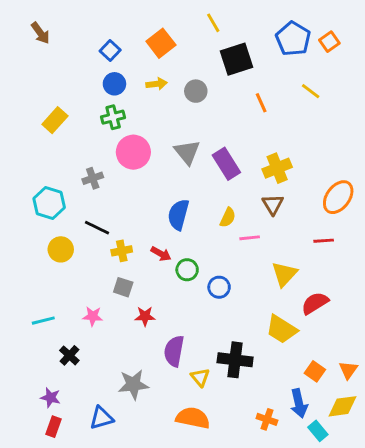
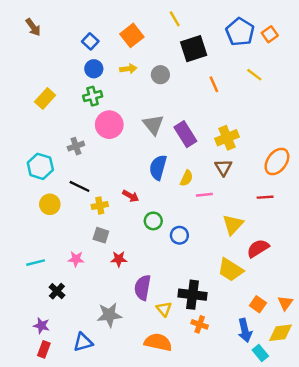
blue semicircle: (178, 215) -> (158, 167), moved
red arrow: (161, 254) -> (131, 196), moved
orange cross: (267, 419) -> (200, 324), moved

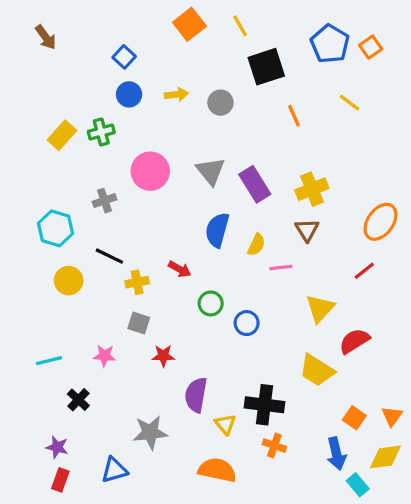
orange square: (132, 35) -> (189, 24), moved
green cross: (93, 96) -> (101, 132), moved
red line: (265, 197) -> (364, 271), turned -35

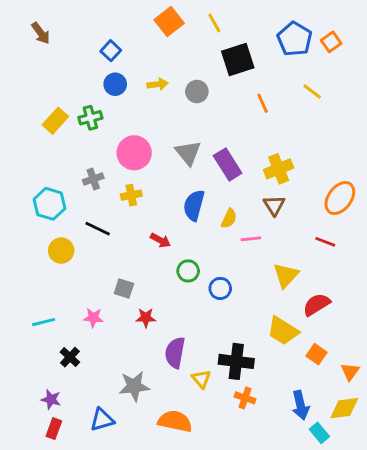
red line: (364, 271) -> (325, 242), turned 60
yellow cross: (137, 282) -> (131, 195), moved
orange square: (354, 418) -> (317, 354), moved
orange semicircle: (217, 470) -> (175, 421), moved

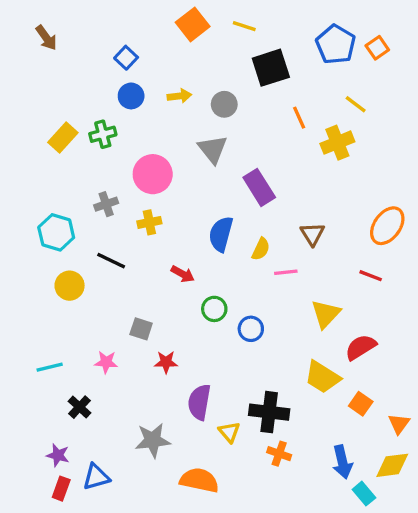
yellow line: (214, 23) -> (244, 26), turned -42
gray triangle: (188, 153) -> (213, 149), moved
yellow cross: (279, 169) -> (337, 143), moved
blue triangle: (102, 420) -> (96, 477), moved

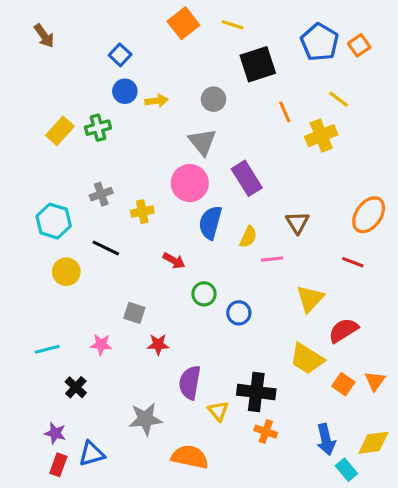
yellow arrow: (179, 96) -> (157, 101), moved
pink circle: (153, 174) -> (190, 183), moved
orange triangle: (399, 424) -> (375, 381), moved

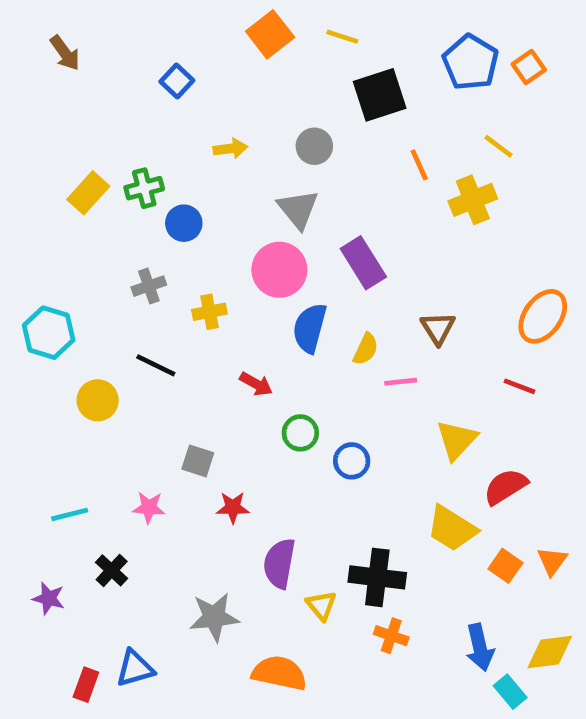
blue circle: (125, 91) -> (184, 223), moved
cyan hexagon: (54, 221) -> (49, 333), moved
purple star: (55, 433) -> (49, 598), moved

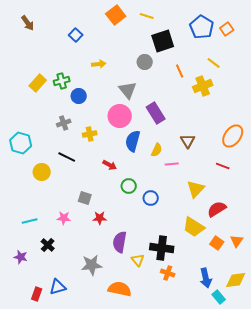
gray circle: (314, 146) -> (145, 62), moved

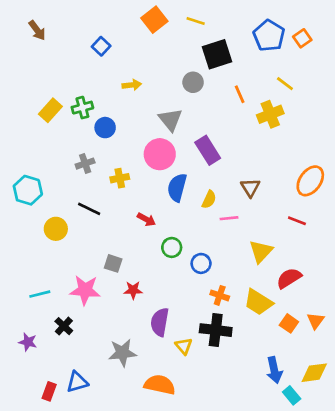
pink star: (64, 218) -> (85, 290), size x1.6
orange cross: (168, 273) -> (220, 295), moved

